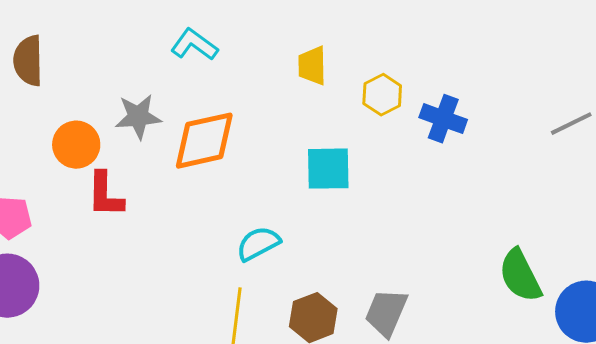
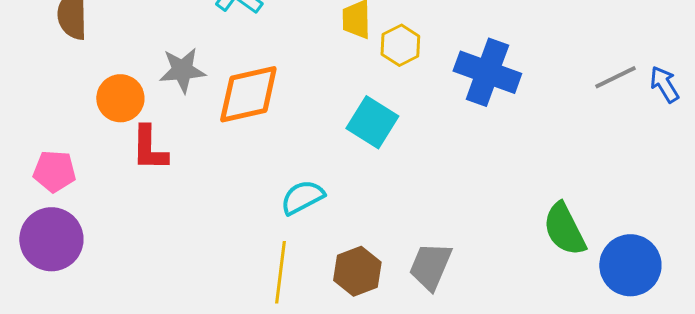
yellow hexagon: (382, 95) -> (400, 45), moved
blue cross: (443, 119) -> (487, 72), size x1.4
cyan square: (328, 169) -> (372, 122), turned 33

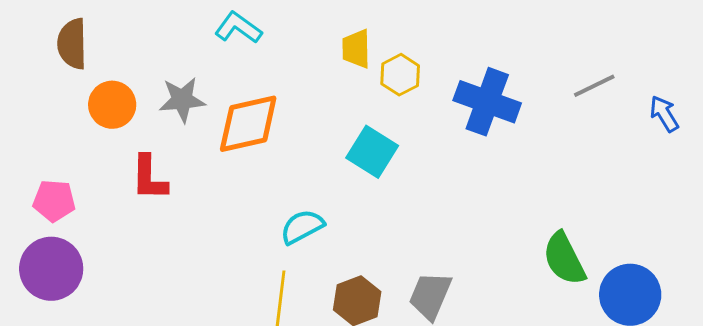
gray line: (615, 77) -> (594, 86), moved
orange circle: (120, 98) -> (112, 105), moved

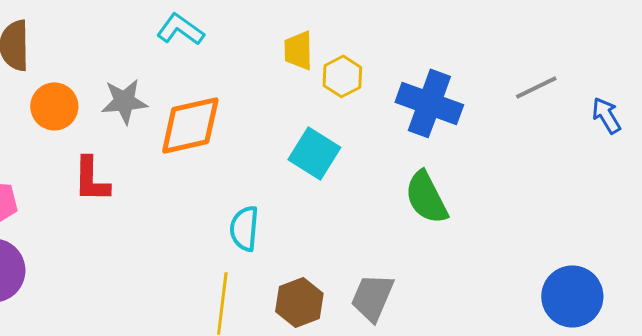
cyan semicircle: (302, 227) -> (244, 228), turned -57
green semicircle: (564, 259) -> (426, 197), moved

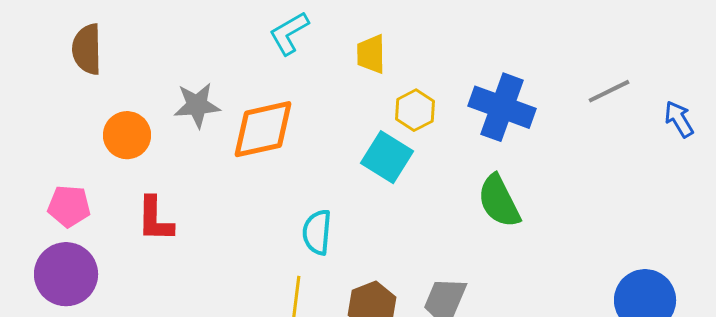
cyan L-shape: (180, 29) -> (289, 33), moved, turned -66
yellow hexagon: (342, 76) -> (415, 110), moved
orange circle: (54, 106) -> (127, 135), moved
red L-shape: (91, 179) -> (155, 219), moved

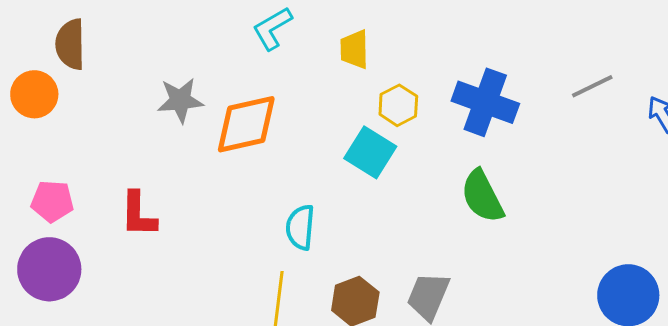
orange circle: (127, 135) -> (34, 94), moved

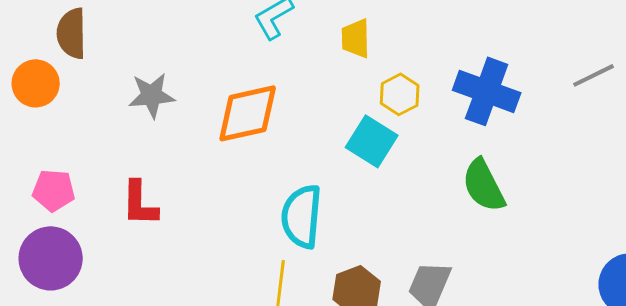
gray star: (180, 100) -> (152, 95), moved
cyan semicircle: (300, 227) -> (302, 216), size x1.4

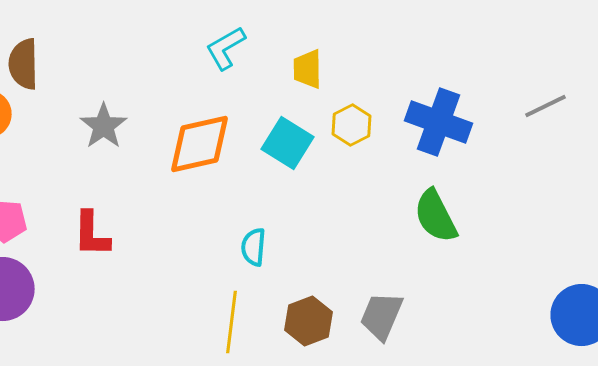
gray star: (152, 95) -> (104, 126), turned -30
cyan square: (372, 141) -> (288, 143), moved
cyan semicircle: (302, 216) -> (254, 247), size x0.6

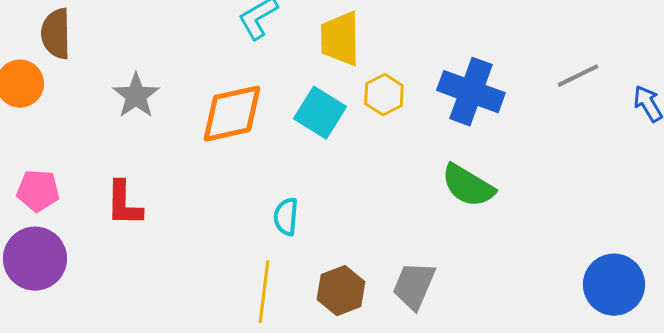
yellow trapezoid: (308, 69) -> (340, 39), size x1.4
green semicircle: (436, 216) -> (468, 186), turned -32

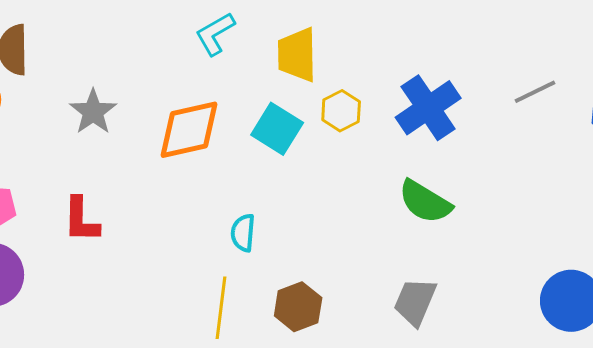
blue cross: (471, 92) -> (428, 108), turned 36
gray trapezoid: (414, 286) -> (415, 302), moved

